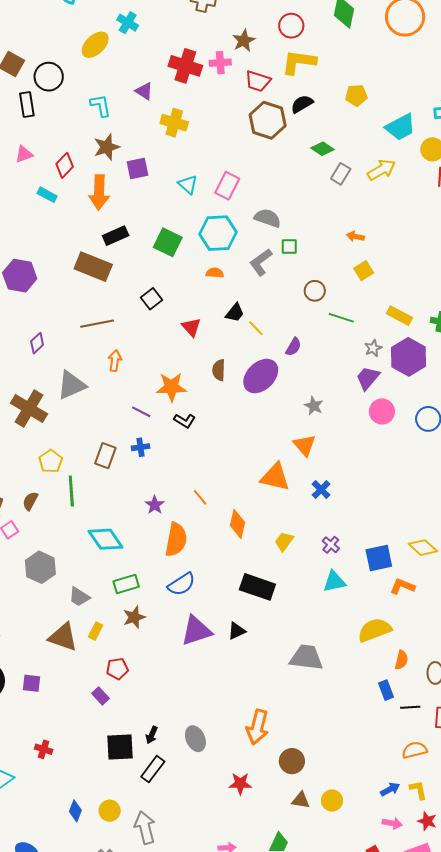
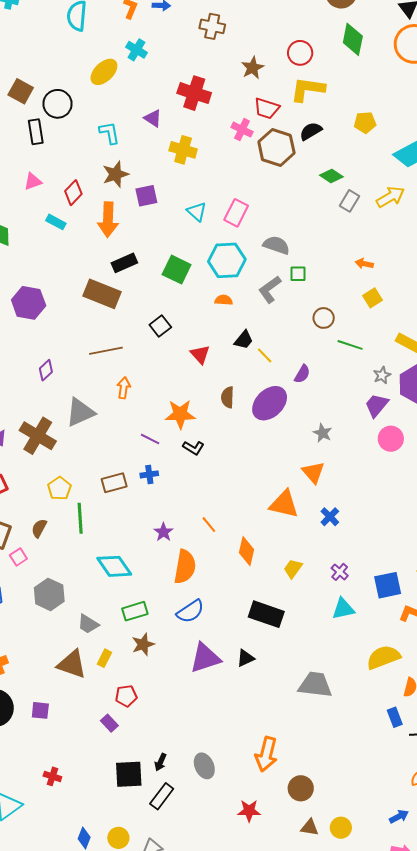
pink cross: (220, 63) -> (242, 130), moved, turned 30
brown rectangle: (105, 456) -> (114, 483), turned 55

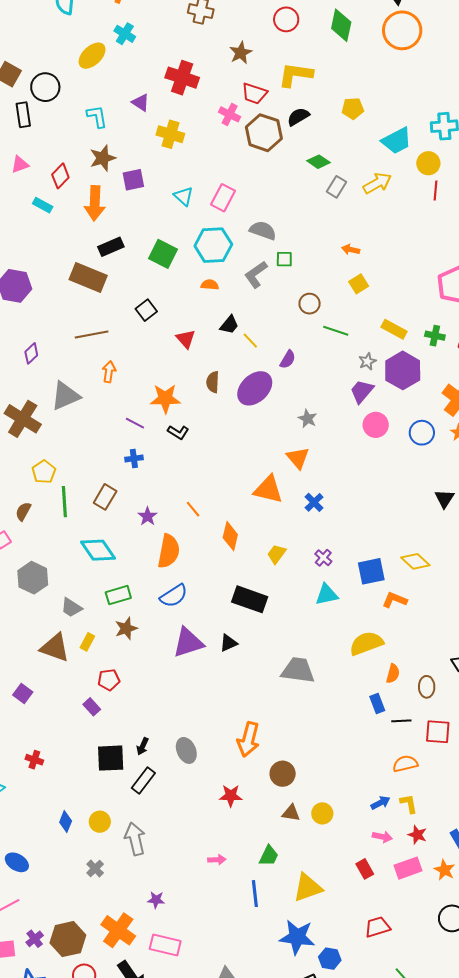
red circle: (300, 53) -> (286, 19), moved
brown rectangle: (114, 483) -> (105, 497), moved, turned -45
purple square: (40, 710) -> (23, 694), turned 30

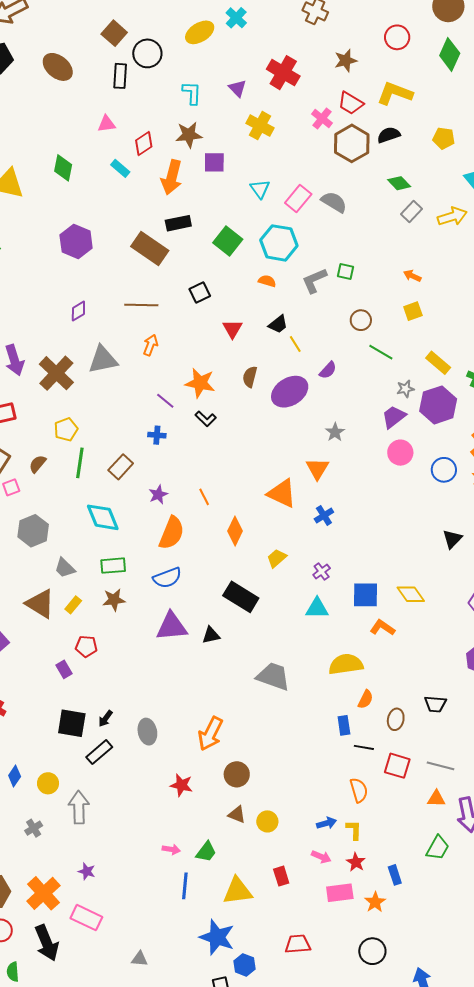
gray semicircle: (263, 230) -> (334, 202), moved
orange semicircle: (405, 764) -> (359, 790), turned 75
pink arrow: (217, 860) -> (171, 849), moved
red rectangle: (365, 869) -> (281, 876), moved

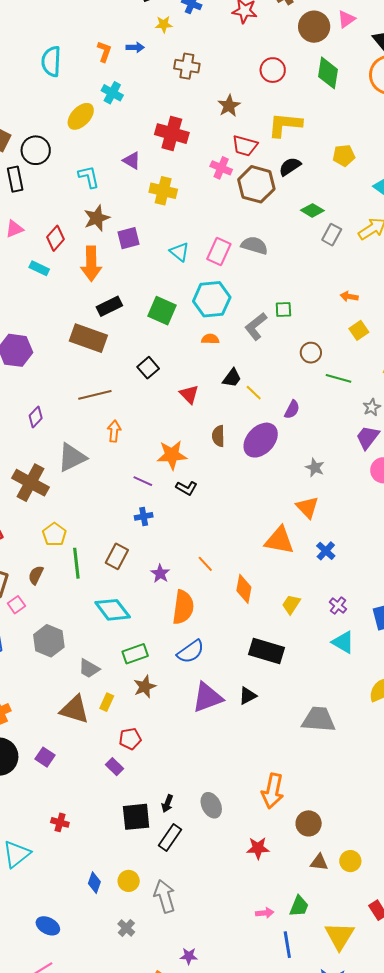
cyan triangle: (317, 608) -> (343, 642), turned 45
yellow triangle: (238, 891) -> (340, 936), turned -36

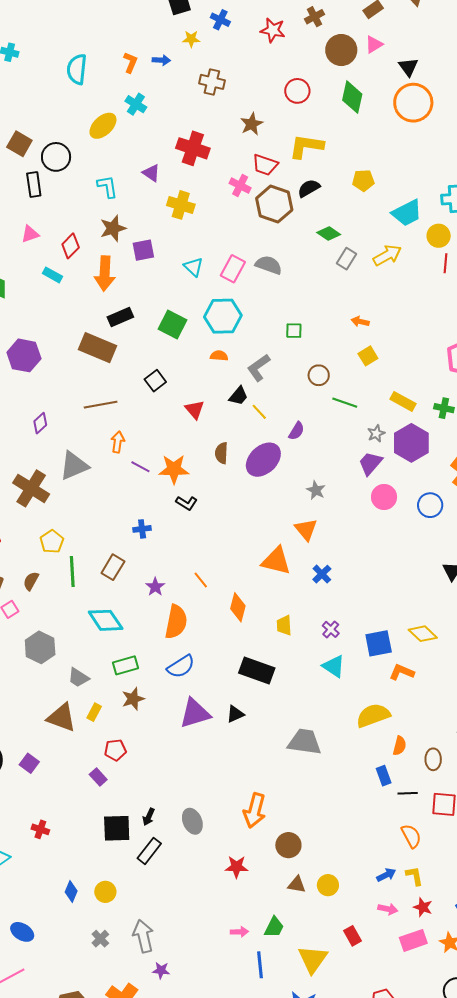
gray L-shape: (256, 326) -> (259, 368), moved
purple line: (143, 481) -> (140, 467), moved
yellow trapezoid: (291, 604) -> (284, 625), turned -40
gray arrow: (165, 896) -> (143, 936), moved

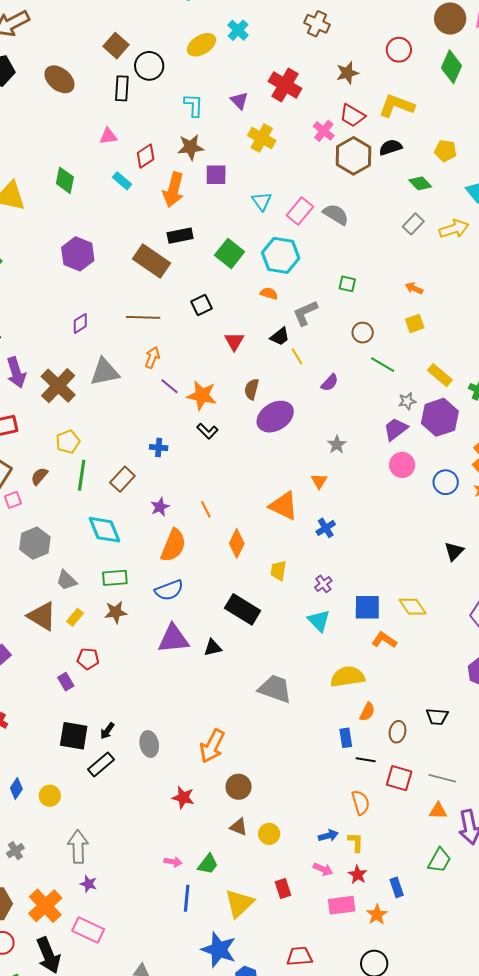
green diamond: (329, 233) -> (420, 183), moved
purple ellipse: (263, 460) -> (275, 417), moved
orange triangle: (306, 529) -> (319, 481), size x0.7
gray cross: (100, 939) -> (15, 851), moved

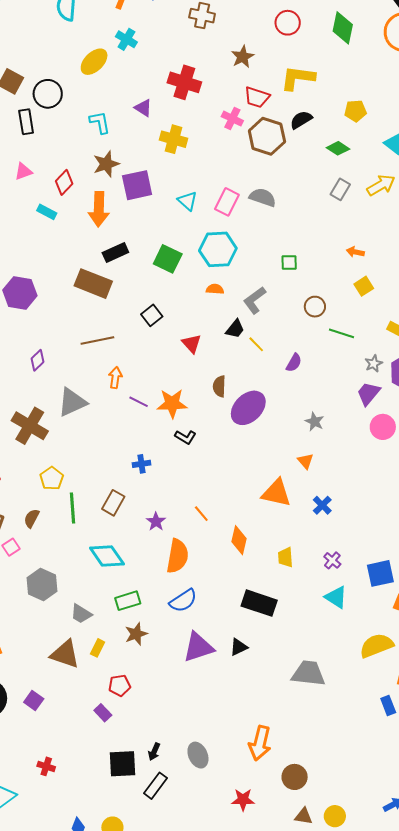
purple square: (216, 175) -> (137, 185), size x1.4

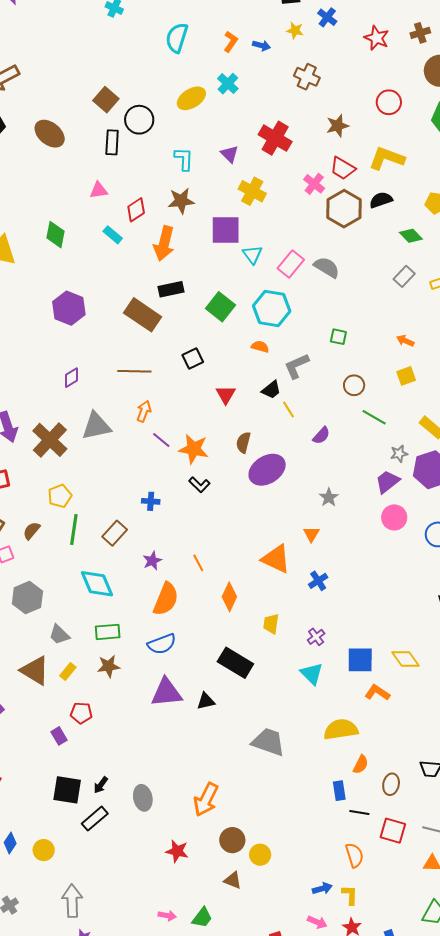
purple square: (137, 185) -> (226, 230), moved
yellow circle: (335, 816) -> (260, 855), moved

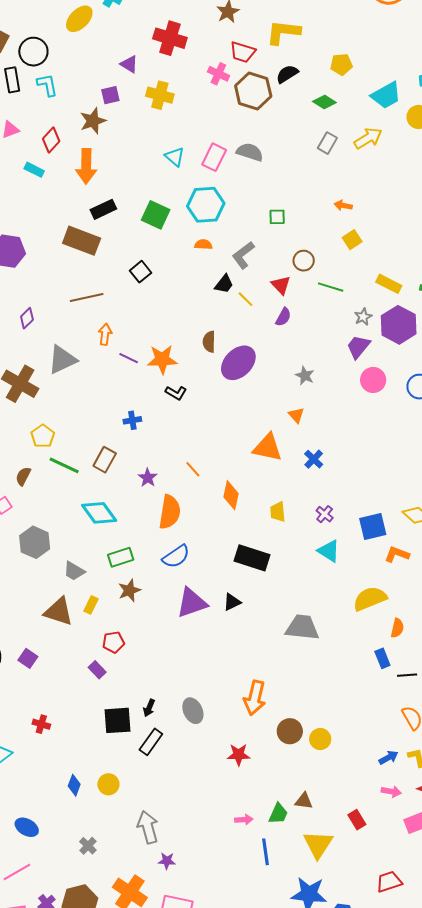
cyan L-shape: (184, 159) -> (47, 85), moved
purple square: (226, 230) -> (110, 95), moved, size x0.6
red triangle: (226, 395) -> (281, 285), moved
green line: (74, 529) -> (64, 465), turned -60
brown triangle: (233, 880) -> (304, 801), moved

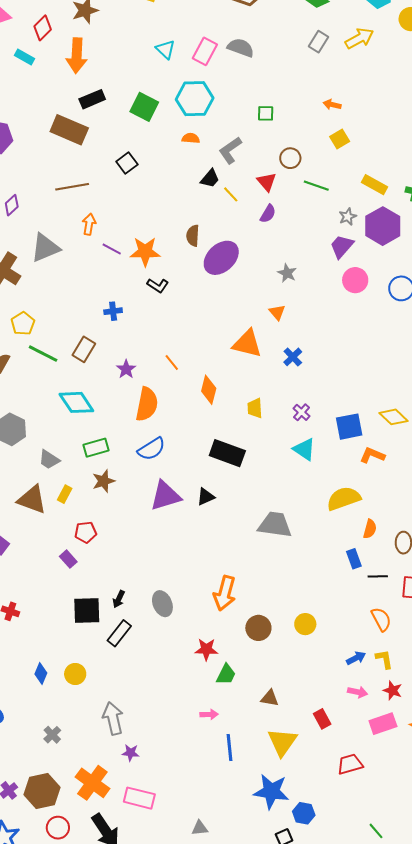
yellow circle: (320, 739) -> (305, 624), moved
green trapezoid: (278, 814) -> (226, 674), moved
red trapezoid: (389, 882) -> (350, 764), moved

